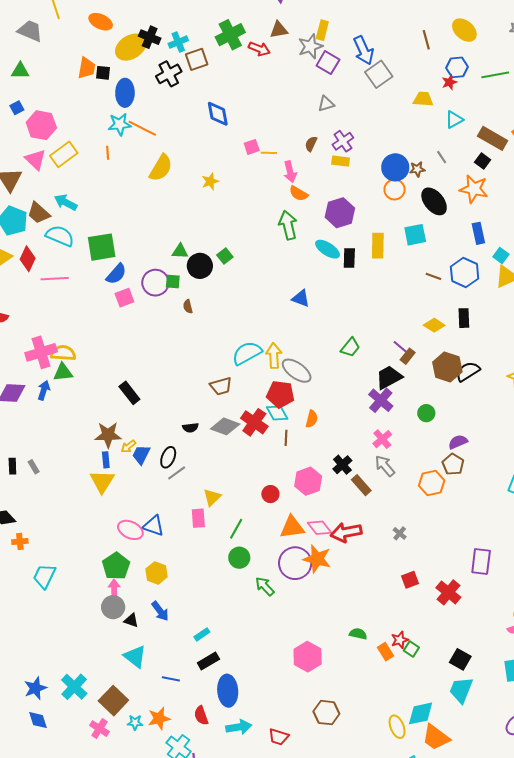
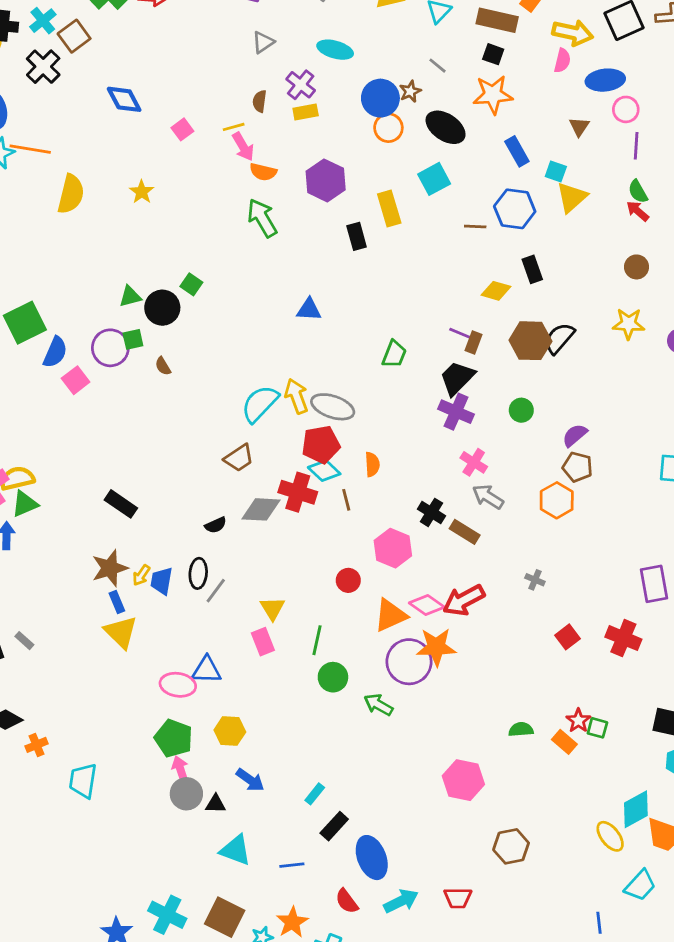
yellow line: (269, 153) -> (234, 127), moved
cyan ellipse: (328, 249) -> (335, 50), moved

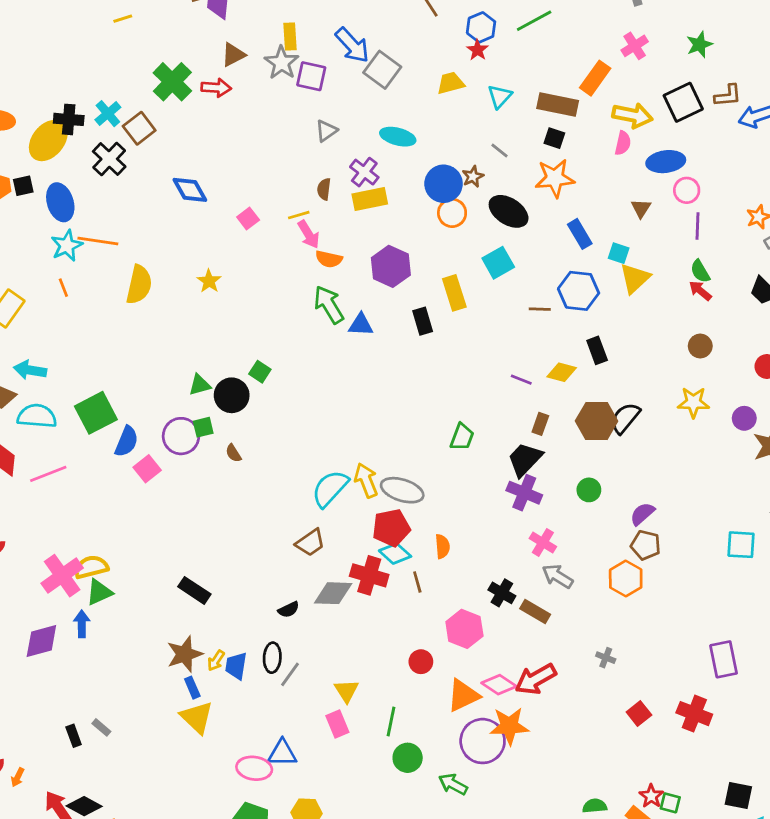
yellow rectangle: (306, 112) -> (370, 199), size x1.4
blue triangle: (309, 309) -> (361, 325), moved
purple line: (460, 333) -> (521, 380), moved

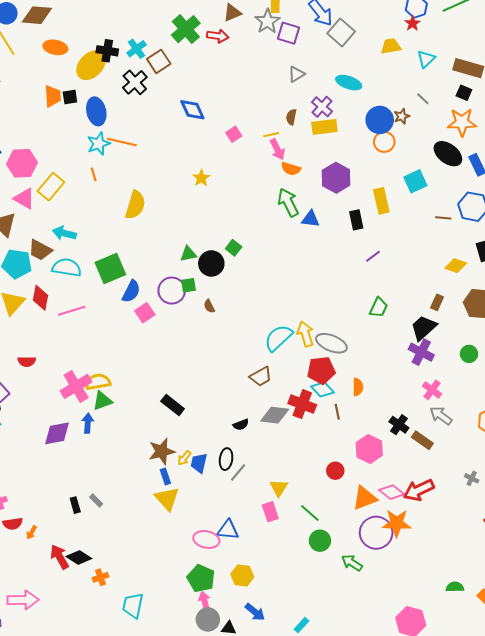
black ellipse: (509, 211) -> (448, 154), moved
yellow semicircle: (139, 285) -> (135, 205), moved
purple line: (521, 380) -> (373, 256), moved, turned -63
green line: (391, 722) -> (310, 513), turned -65

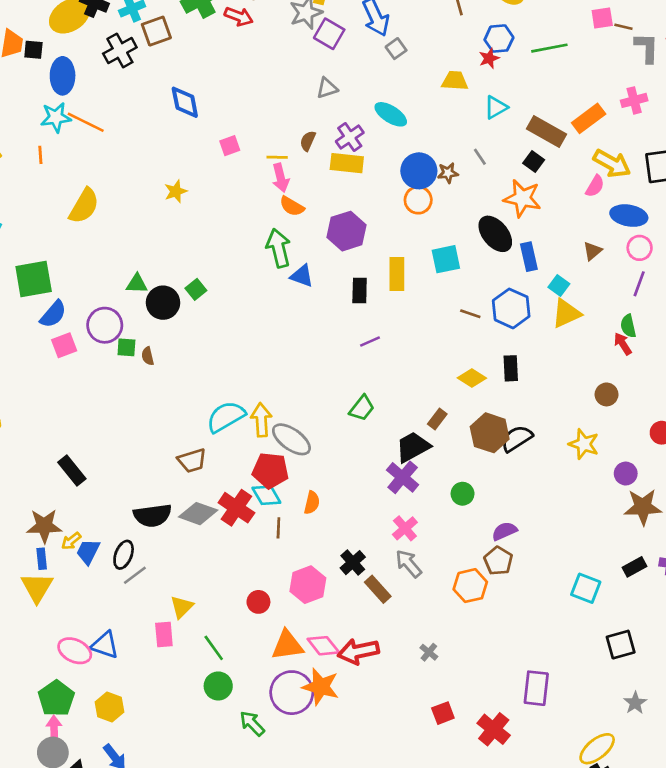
gray square: (341, 32) -> (396, 49), size x0.6
green square: (189, 285) -> (126, 347), moved
black semicircle: (241, 425) -> (153, 515), size x1.8

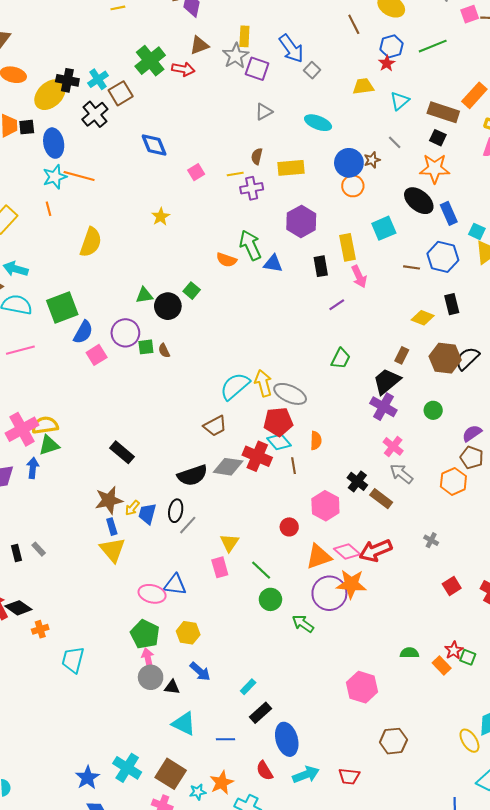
purple cross: (350, 137) -> (252, 188), moved, turned 35
pink arrow: (281, 178) -> (359, 277), moved
orange semicircle: (292, 206) -> (226, 260), moved

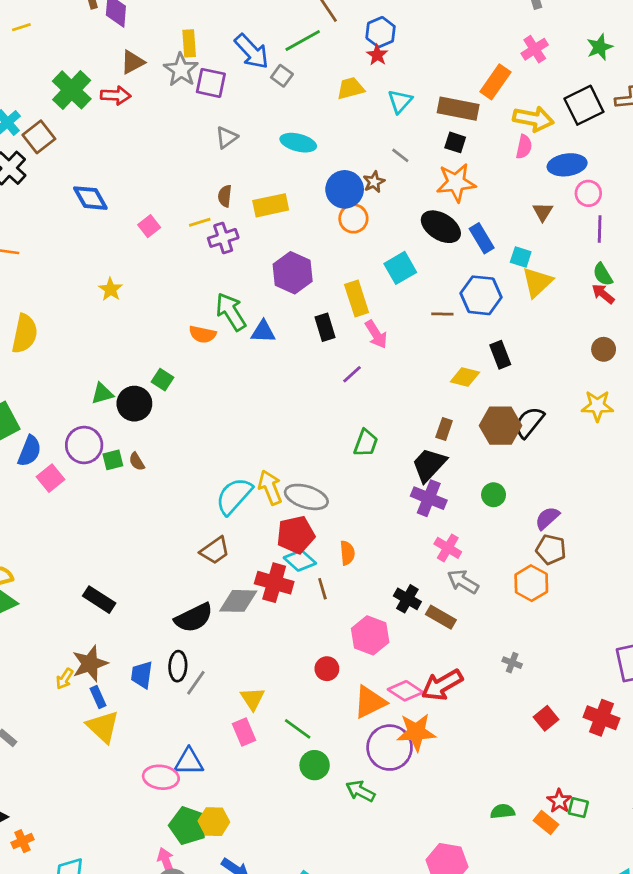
green line: (433, 46) -> (303, 40), moved
yellow arrow: (132, 508) -> (65, 679), moved
green pentagon: (145, 634) -> (188, 826), moved

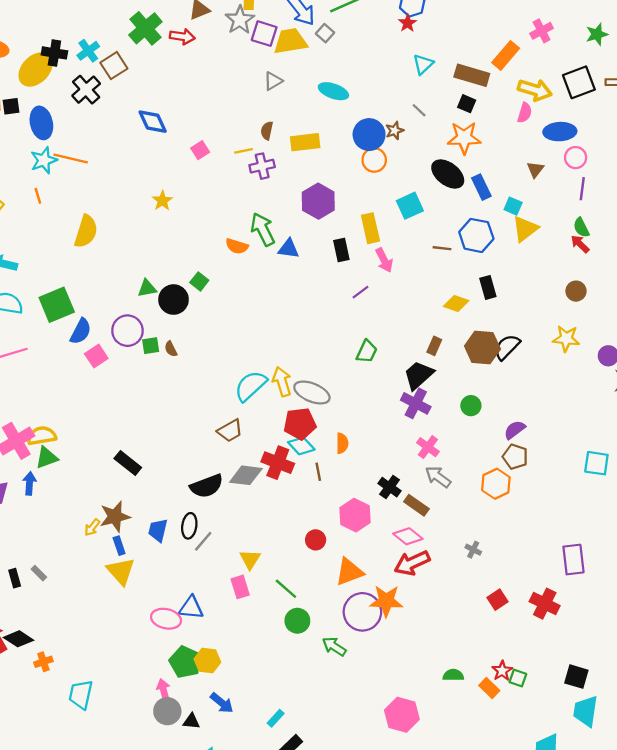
yellow trapezoid: (351, 88) -> (290, 41), moved, size x1.4
pink diamond: (405, 691) -> (408, 536), moved

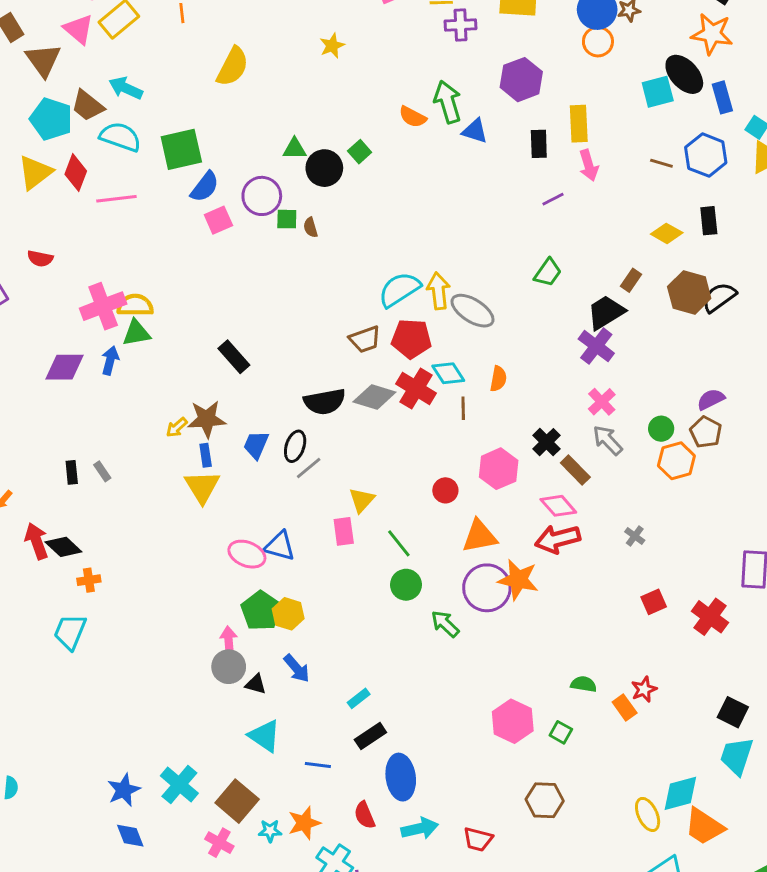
cyan square: (410, 206) -> (658, 92), moved
green circle: (471, 406) -> (661, 429), moved
red pentagon: (300, 424) -> (411, 339), moved
green square: (518, 678) -> (561, 732), moved
cyan trapezoid: (81, 695) -> (70, 632), moved

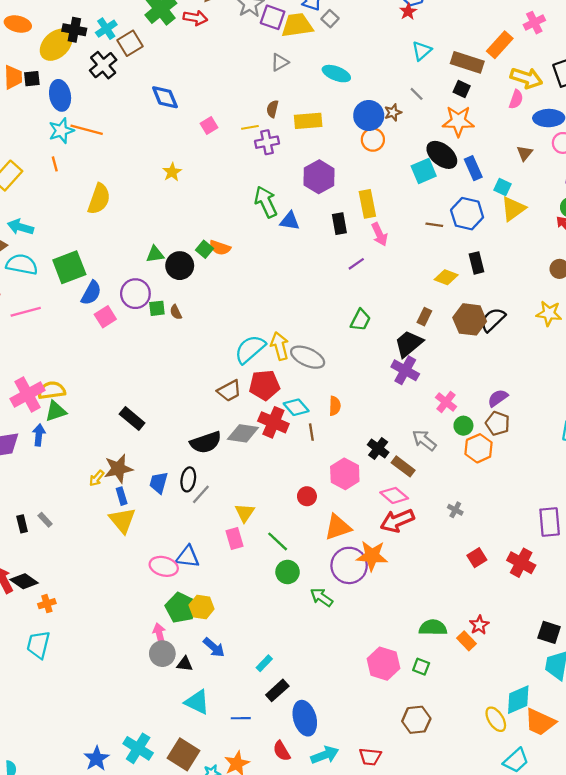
orange semicircle: (413, 117) -> (220, 248), moved
pink cross: (602, 402) -> (446, 402), moved
green semicircle: (584, 684) -> (433, 628), size x1.4

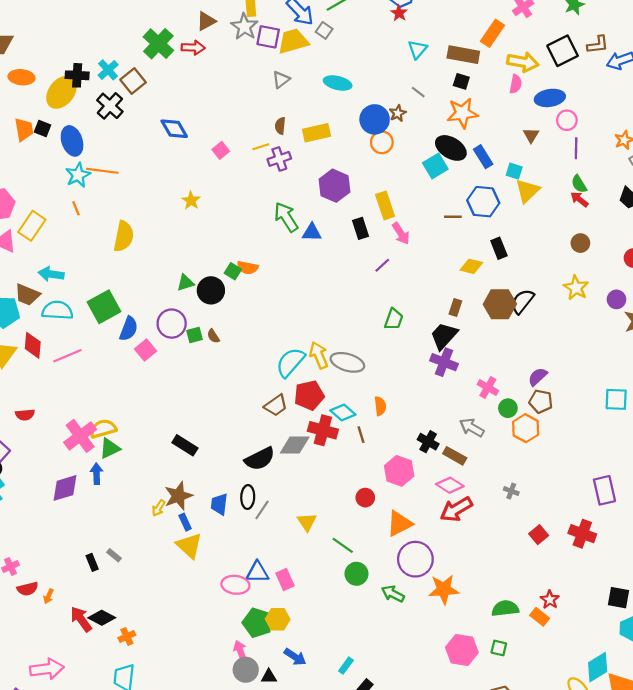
black square: (32, 79) -> (42, 128), turned 35
yellow star: (549, 313) -> (576, 288), turned 30
pink rectangle: (234, 539) -> (285, 580), moved
orange star: (372, 556) -> (444, 589), moved

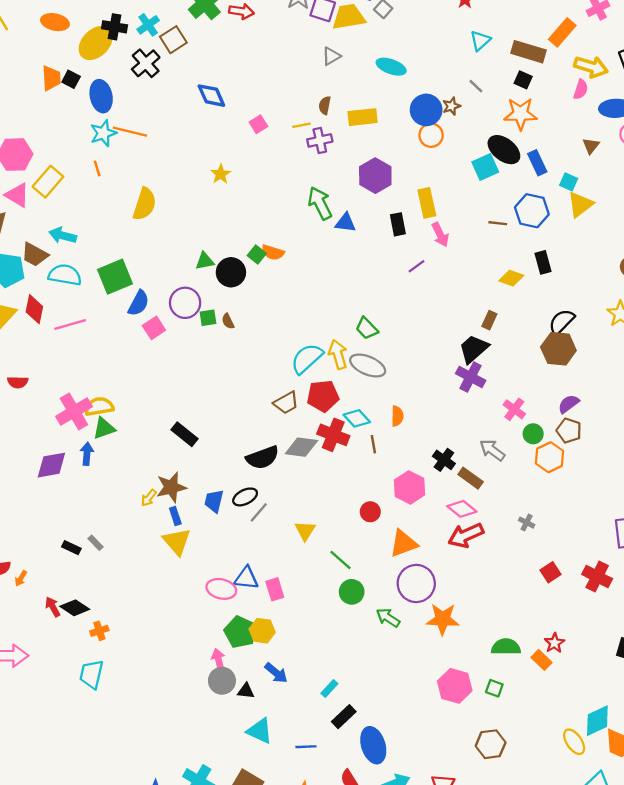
brown hexagon: (500, 304) -> (558, 349), moved
green trapezoid: (394, 319) -> (367, 328), moved, turned 110
black ellipse: (248, 497) -> (245, 497), turned 55
black rectangle: (92, 562) -> (71, 548), turned -49
red arrow: (81, 619) -> (53, 607), size x0.7

